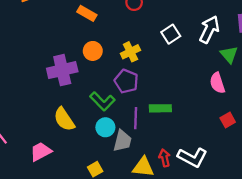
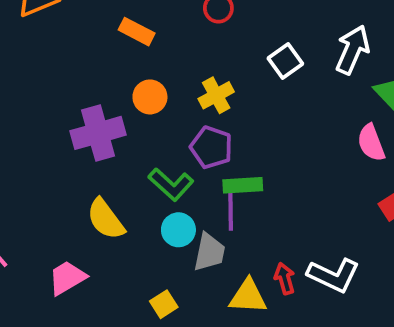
green rectangle: (160, 108) -> (243, 185), moved

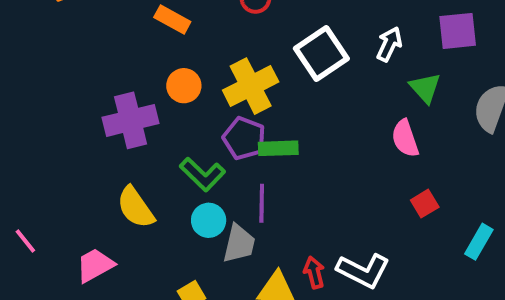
white arrow: (353, 50) -> (389, 44), size x0.7
white square: (285, 61) -> (321, 53), size x1.5
yellow cross: (216, 95) -> (251, 86), size x1.5
green rectangle: (243, 185) -> (278, 148), moved

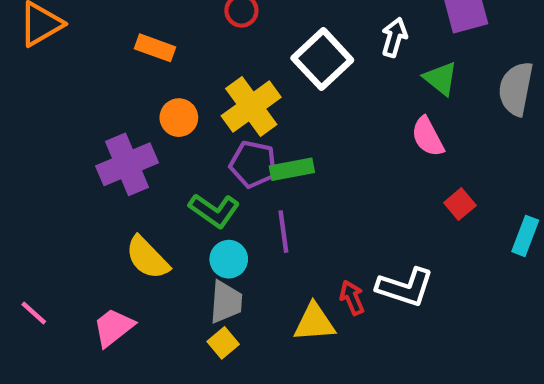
gray trapezoid: (239, 244) -> (226, 302), moved

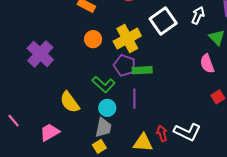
purple cross: (127, 164) -> (40, 54), moved, turned -32

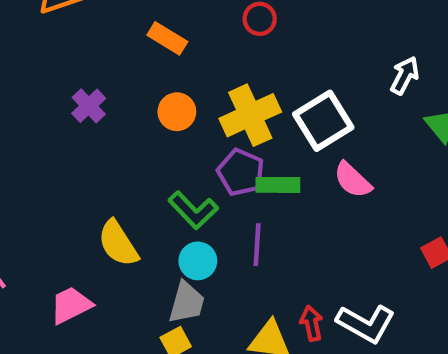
white square: (163, 21) -> (323, 121), moved
purple cross: (40, 54) -> (89, 106), moved, size x0.6
pink semicircle: (207, 64) -> (353, 180), moved, turned -30

